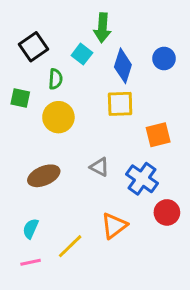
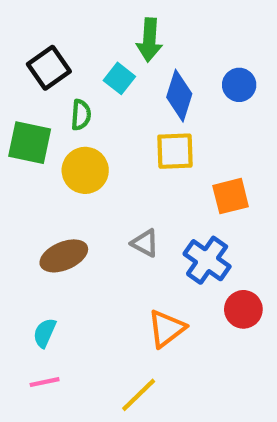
green square: (20, 98) -> (30, 143), size x1.5
yellow line: (70, 246) -> (139, 395), moved

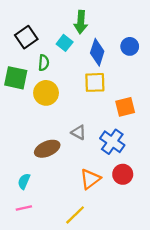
brown ellipse: (64, 256) -> (47, 149), moved
red circle: (243, 309) -> (123, 174), moved

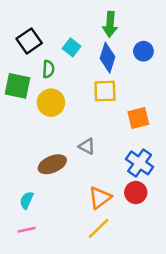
green arrow: (81, 22) -> (110, 24), moved
blue cross: (112, 142) -> (140, 163), moved
yellow line: (75, 215) -> (98, 228), moved

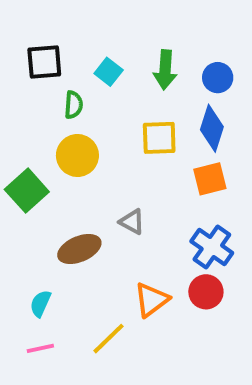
green arrow: (110, 24) -> (165, 70), moved
black square: (29, 41) -> (44, 62), turned 30
blue diamond: (107, 58) -> (212, 128), moved
green square: (18, 86) -> (27, 191), moved, turned 36
yellow line: (98, 228) -> (109, 339), moved

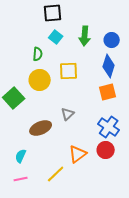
black square: (44, 62) -> (53, 13), moved
yellow square: (159, 138) -> (69, 71), moved
gray triangle: (132, 222) -> (68, 114), turned 48

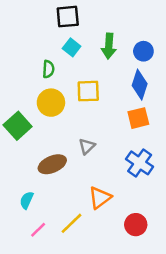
red circle: (106, 150) -> (136, 225), moved
pink line: (21, 179) -> (38, 230), moved, turned -32

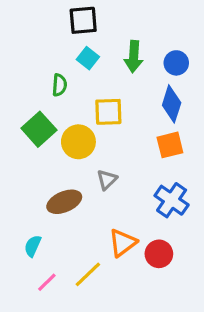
yellow circle: (51, 103) -> (78, 142), moved
green square: (18, 126) -> (39, 129), moved
red circle: (136, 225) -> (159, 254), moved

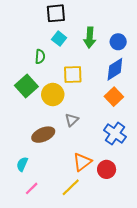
blue diamond: (172, 104) -> (115, 69), turned 40
orange square: (170, 145) -> (114, 97), turned -30
yellow line: (88, 274) -> (71, 187), moved

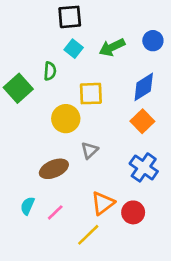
green arrow: (90, 38) -> (112, 47), turned 60
blue circle: (118, 42) -> (153, 41), moved
green square: (26, 86) -> (18, 88), moved
pink line: (32, 188) -> (55, 212), moved

